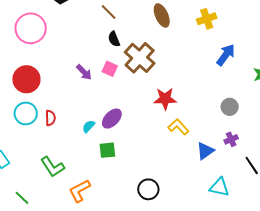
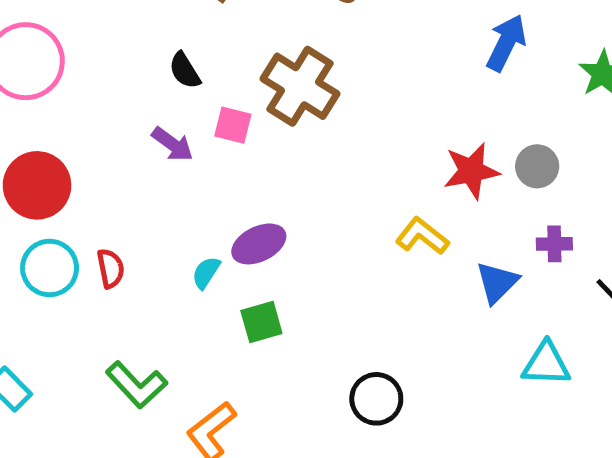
black semicircle: (114, 39) -> (185, 71), moved
red star: (165, 99) -> (471, 171), moved
purple ellipse: (112, 119) -> (259, 244), turned 30
purple cross: (231, 139) -> (554, 244), turned 32

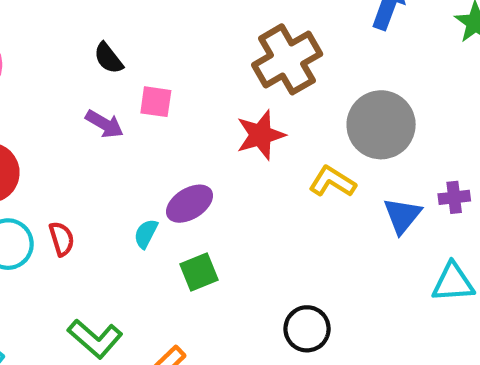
brown cross: (300, 86) -> (287, 59), moved, turned 34
gray circle: (537, 166) -> (381, 125), moved, size x1.8
red star: (471, 171) -> (261, 135), moved
purple cross: (554, 244) -> (454, 197), moved

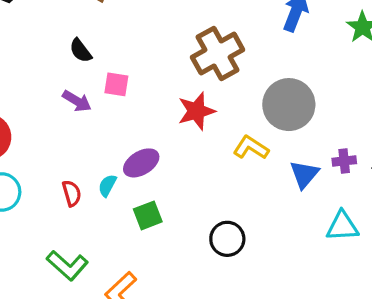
red semicircle: (62, 239) -> (72, 193), moved
black circle: (307, 329) -> (227, 239), moved

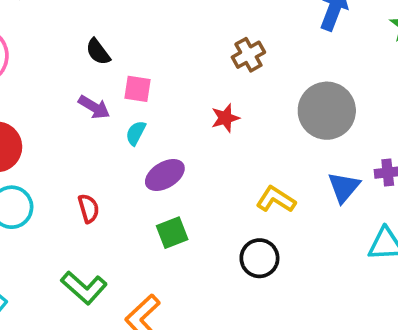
brown cross: (218, 53) -> (248, 55), size x0.6
red star: (196, 111) -> (225, 118), size x0.7
yellow L-shape: (251, 148) -> (276, 199), moved
cyan semicircle: (107, 185) -> (136, 133), moved

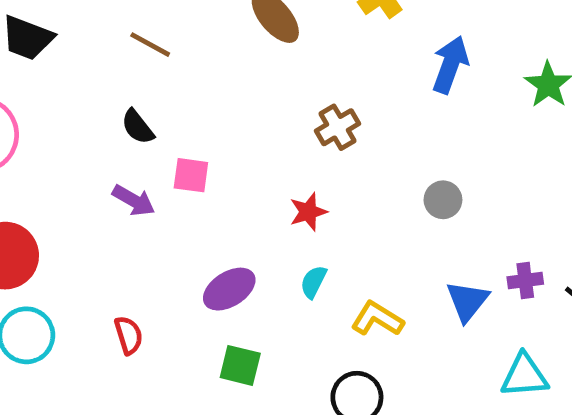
gray circle: (327, 111) -> (443, 200), size x0.5
cyan semicircle: (136, 133) -> (313, 282), moved
green square: (172, 233) -> (240, 365), turned 36

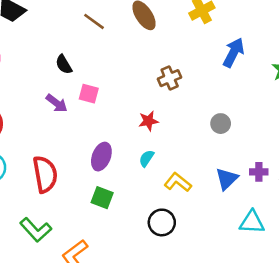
brown line: (150, 45) -> (94, 21), moved
purple ellipse: (229, 289) -> (101, 157), turned -44
red semicircle: (129, 335) -> (45, 174), size x1.8

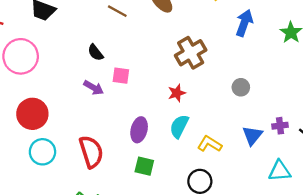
brown cross: (170, 78) -> (191, 53), size x1.5
cyan semicircle: (147, 158) -> (179, 126), size x1.5

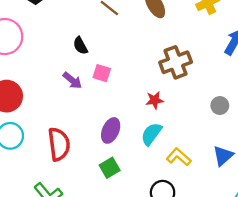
green square: (144, 166) -> (110, 168), turned 36

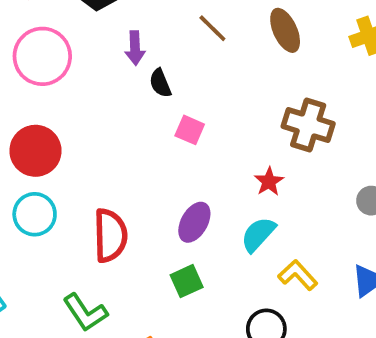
brown cross: (176, 62) -> (308, 125), turned 32
purple arrow: (72, 80) -> (135, 48), moved, turned 42
red star: (155, 100) -> (269, 182), turned -30

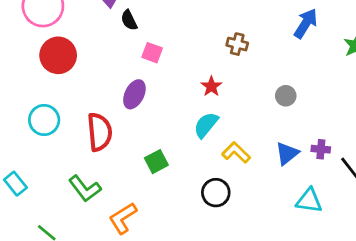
brown cross: (308, 125) -> (237, 44), size x0.6
red circle: (35, 151) -> (58, 55), moved
purple ellipse: (194, 222) -> (134, 94), moved

